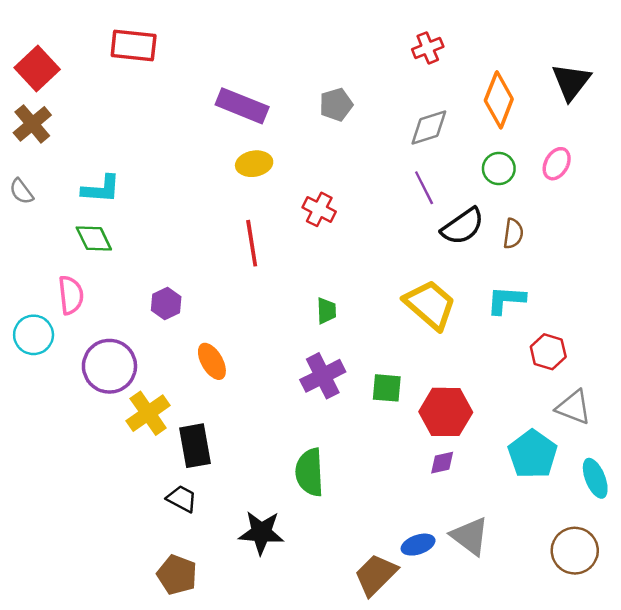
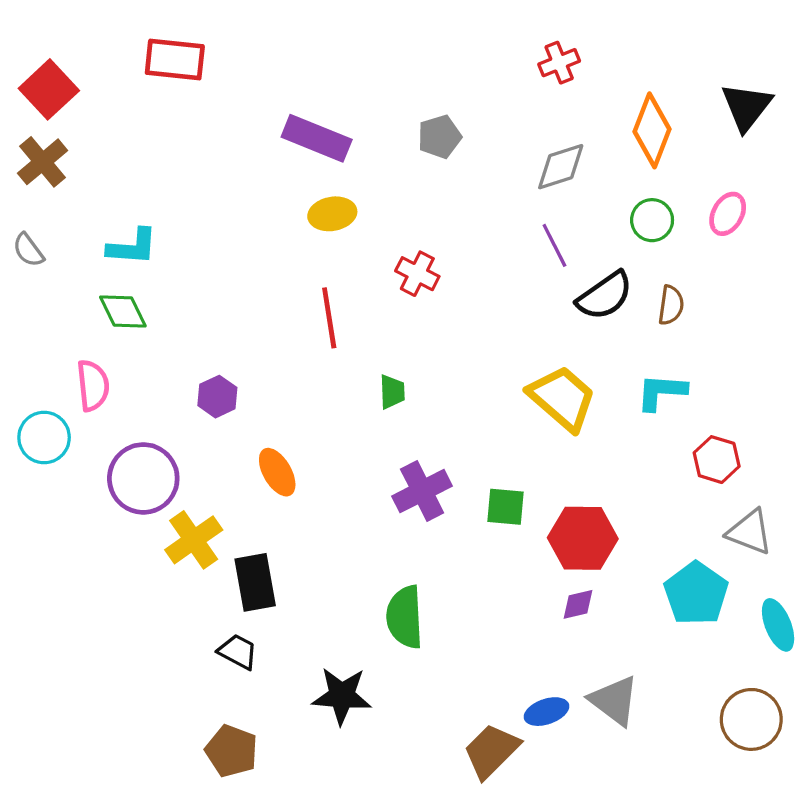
green trapezoid: (326, 311) -> (392, 392), moved

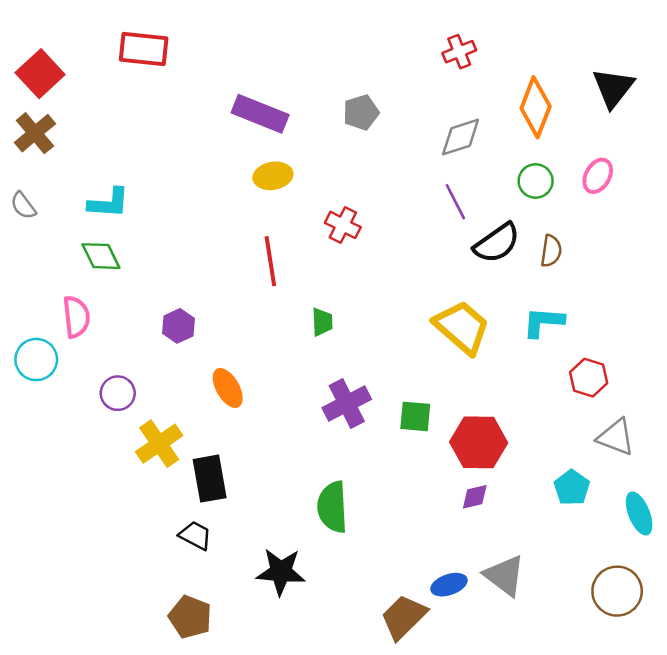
purple circle: (143, 478) -> (118, 393), size x0.6
cyan pentagon: (696, 593) -> (572, 488), size x0.7

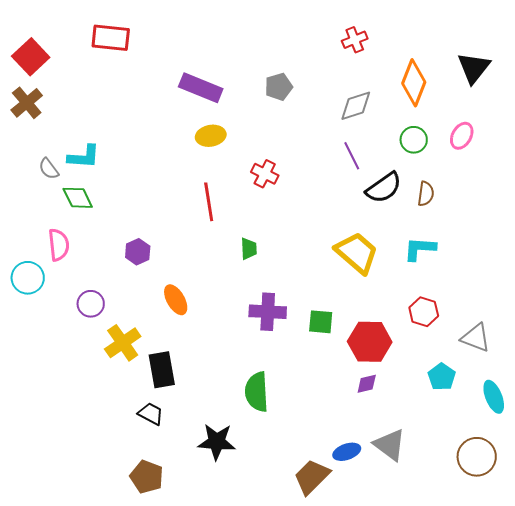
gray semicircle: (23, 206) -> (49, 169), moved
red hexagon: (589, 378) -> (424, 312), moved
purple cross: (347, 404) -> (268, 312), turned 30

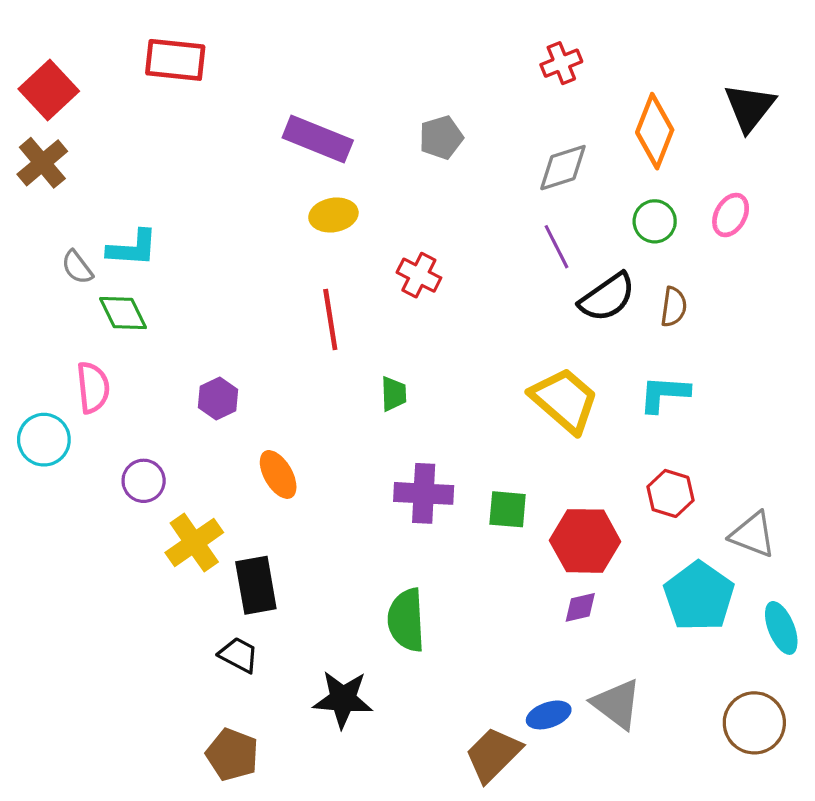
cyan pentagon: (442, 377) -> (699, 596), size x1.6

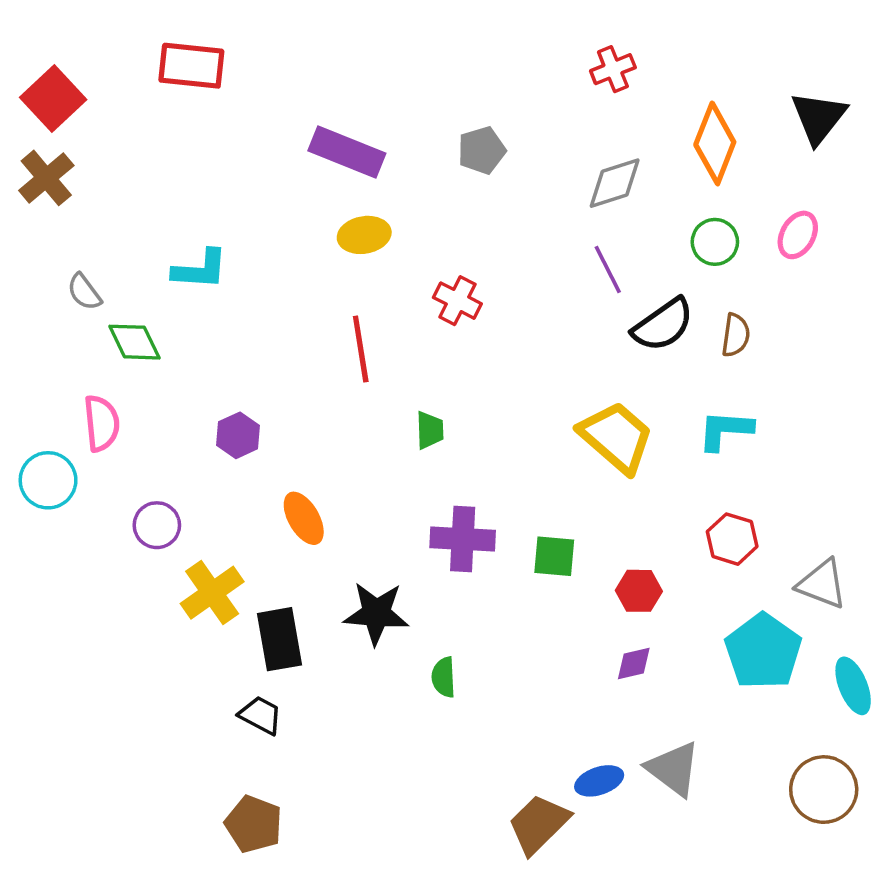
cyan L-shape: (133, 248) -> (200, 270), moved
red hexagon: (585, 541) -> (639, 591), size x0.6
green semicircle: (406, 620) -> (444, 677), size x0.6
black star: (343, 699) -> (376, 613), moved

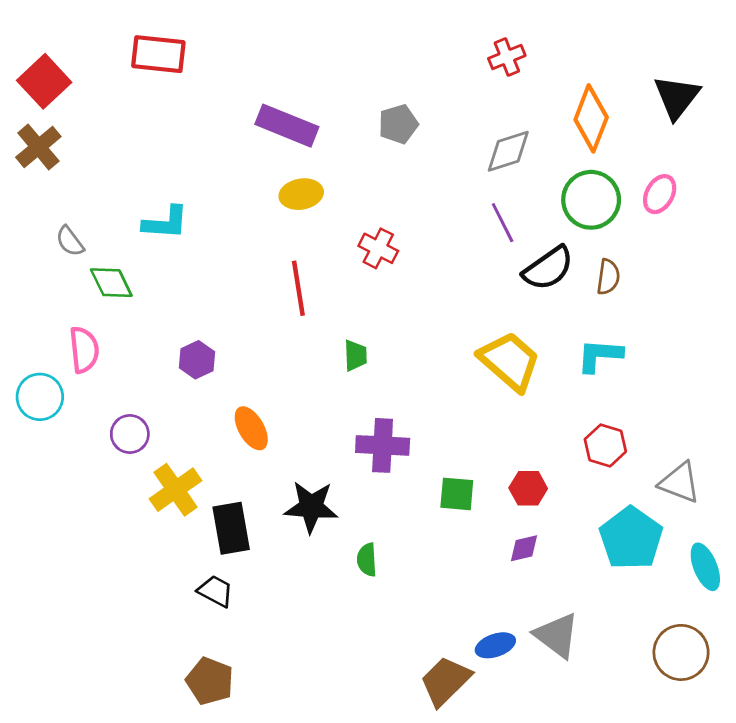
green circle: (715, 242) -> (591, 200), size x1.5
green square: (554, 556) -> (457, 494), moved

